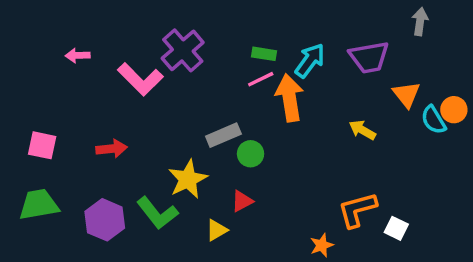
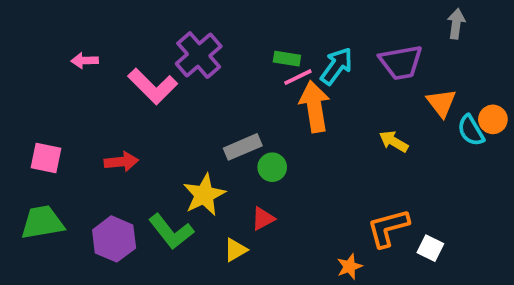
pink line: (261, 79) -> (298, 77), moved

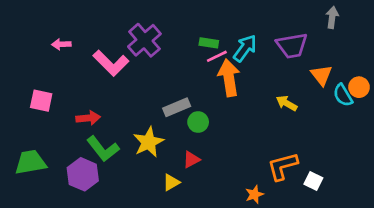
pink square: (46, 158) -> (41, 101), moved
green L-shape: (171, 232) -> (103, 149), moved

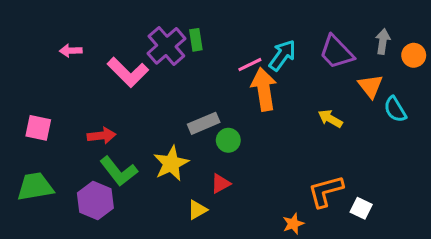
gray arrow: (332, 17) -> (383, 41), moved
green rectangle: (209, 43) -> (196, 40), moved, turned 72
purple trapezoid: (292, 46) -> (336, 52), turned 56
orange circle: (359, 87) -> (414, 55), moved
pink square: (41, 101) -> (38, 128), moved

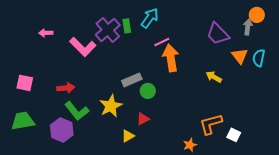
cyan arrow: (282, 55) -> (150, 18), moved
orange circle: (414, 55) -> (257, 15), moved
cyan semicircle: (395, 109) -> (259, 58), moved, turned 42

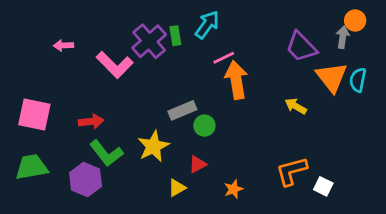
orange triangle: (240, 56) -> (332, 77), size x1.4
pink square: (25, 83) -> (34, 115), size x1.4
orange star: (190, 145) -> (233, 189), moved

